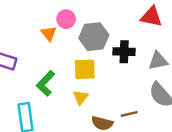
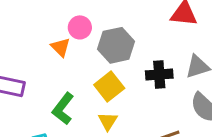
black cross: (124, 52) -> (159, 75), moved
yellow square: (85, 69) -> (109, 87), turned -30

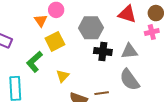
gray hexagon: (116, 45) -> (91, 28), moved
yellow square: (109, 87) -> (55, 41), moved

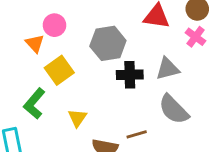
pink cross: (152, 32) -> (195, 37), turned -32

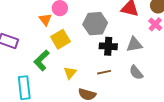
gray semicircle: (174, 109) -> (136, 73), size x0.7
brown line: (137, 134) -> (104, 72), moved

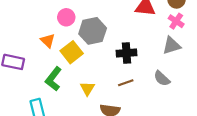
orange triangle: (45, 20) -> (48, 41), moved
gray hexagon: (95, 24) -> (93, 31), moved
gray triangle: (134, 44) -> (172, 46), moved

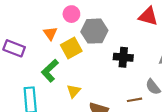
brown line: (126, 83) -> (135, 100), moved
yellow triangle: (87, 88) -> (74, 91), moved

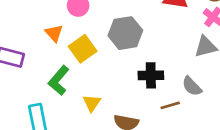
gray hexagon: (94, 31) -> (125, 33), moved
black cross: (123, 57) -> (151, 75), moved

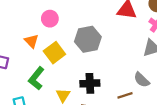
black cross: (151, 75) -> (90, 83), moved

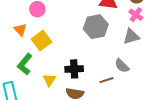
gray hexagon: (88, 39) -> (96, 27), moved

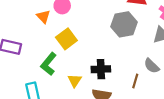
orange triangle: (20, 30) -> (43, 17), moved
brown line: (107, 80) -> (135, 81), turned -56

